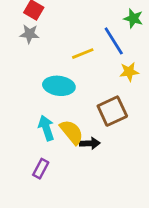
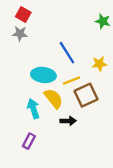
blue line: (114, 41) -> (67, 53), moved
yellow line: (83, 54) -> (71, 81), moved
yellow semicircle: (72, 132) -> (54, 99), moved

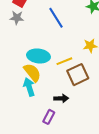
blue line: (67, 53) -> (56, 18), moved
yellow semicircle: (54, 99) -> (32, 73), moved
purple rectangle: (29, 141) -> (49, 117), moved

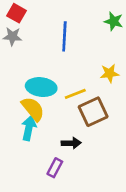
blue line: (56, 18) -> (64, 36), turned 35
cyan arrow: (29, 87) -> (29, 128), turned 30

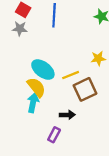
blue line: (64, 36) -> (54, 15), moved
cyan ellipse: (41, 87) -> (43, 70), turned 30

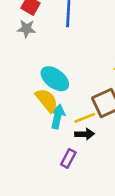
yellow line: (71, 75) -> (85, 118), moved
cyan arrow: (33, 103) -> (58, 117), moved

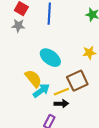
cyan ellipse: (55, 79) -> (50, 58), moved
cyan arrow: (58, 117) -> (41, 91), turned 42

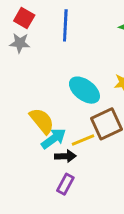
cyan ellipse: (50, 58) -> (84, 90), moved
black arrow: (61, 104) -> (65, 156), moved

